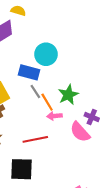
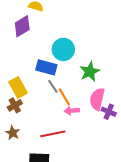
green star: (68, 95) -> (90, 72), moved
pink semicircle: (80, 132) -> (97, 99), moved, turned 55

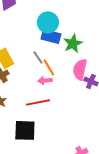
blue rectangle: (46, 67) -> (51, 36), moved
pink arrow: (72, 111) -> (45, 80), moved

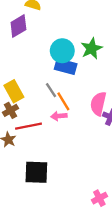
green star: (73, 43) -> (92, 49), moved
red line: (38, 102) -> (29, 126), moved

